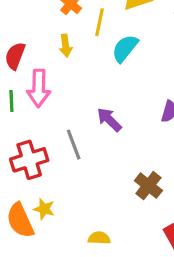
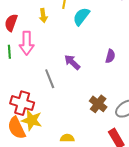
red cross: (29, 160) -> (22, 103), moved, turned 35
yellow star: (44, 209) -> (32, 120), size x1.5

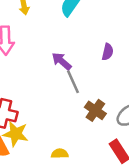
gray line: (50, 79) -> (73, 82), moved

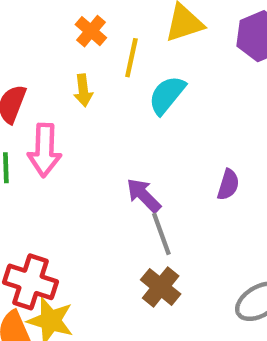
brown cross: (95, 110) -> (161, 287), moved

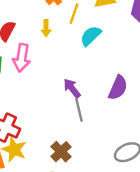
purple semicircle: (228, 185) -> (118, 88), size x1.5
brown cross: (161, 287) -> (61, 152), moved

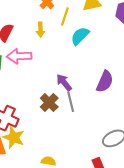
pink arrow: (22, 58) -> (19, 56), turned 80
brown cross: (61, 152) -> (49, 103), moved

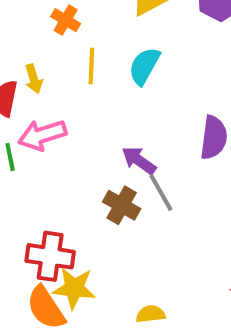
yellow line: (65, 16) -> (91, 66), moved
yellow arrow: (40, 30) -> (34, 79), moved

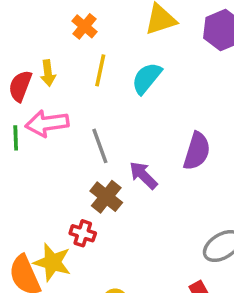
purple arrow: (139, 160) -> (143, 175), moved
gray line: (161, 193) -> (100, 146), moved
red cross: (50, 256) -> (83, 233), moved, size x0.6

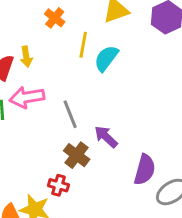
yellow line: (100, 70) -> (83, 45), moved
purple semicircle: (197, 151) -> (145, 170), moved

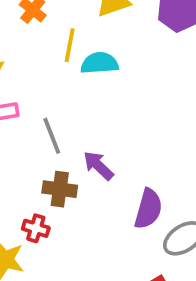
cyan semicircle: (106, 58) -> (100, 63), turned 48
brown cross: (77, 155) -> (60, 189), turned -30

